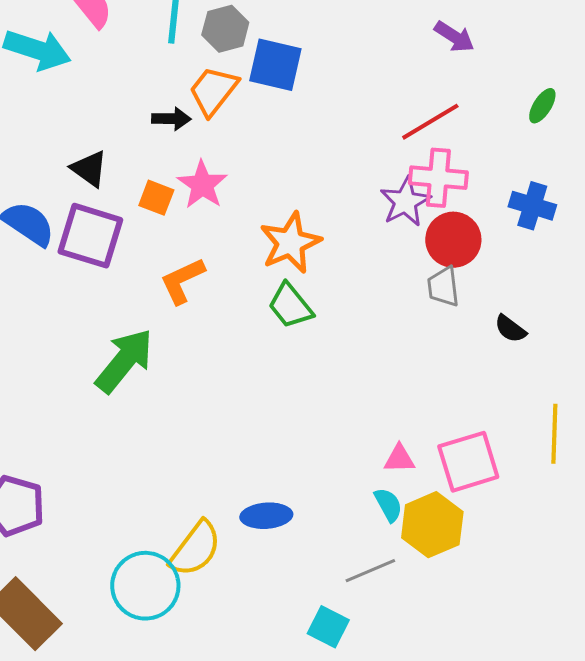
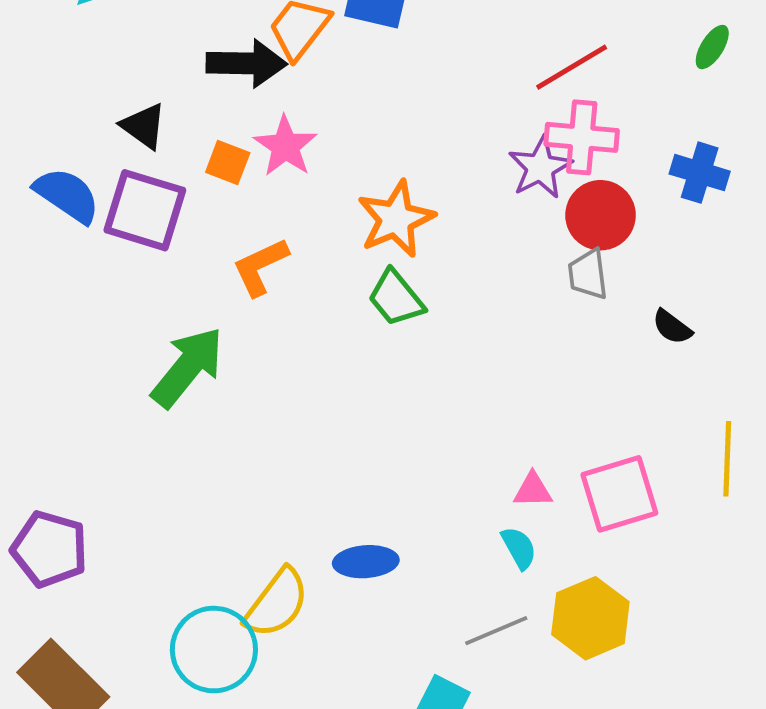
black arrow: (171, 119) -> (247, 63), size x1.6
yellow hexagon: (432, 525) -> (590, 618), moved

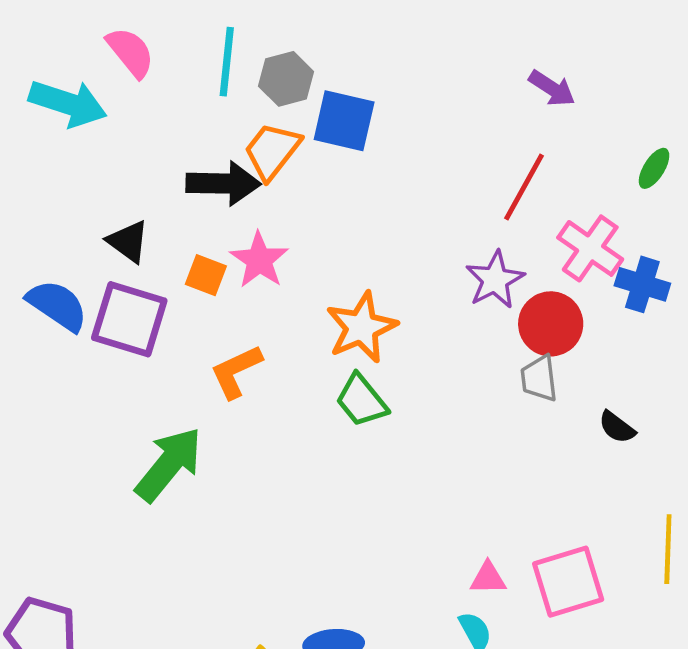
red line: (572, 67) -> (524, 187), turned -30
pink cross: (582, 137) -> (590, 248), moved, turned 30

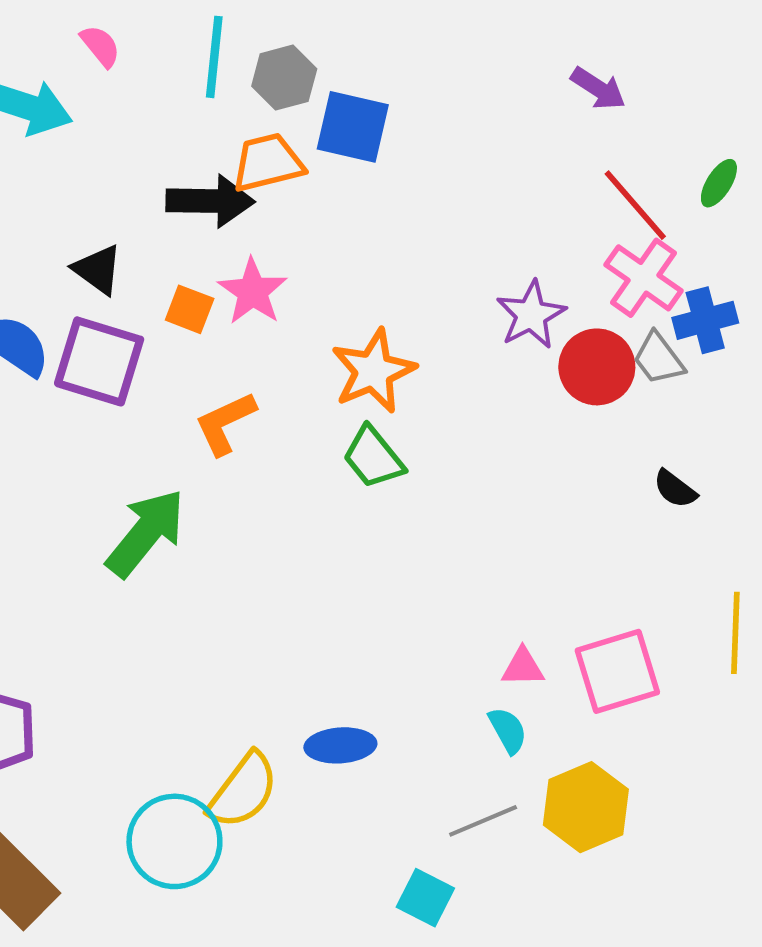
pink semicircle: (130, 52) -> (100, 46), size x0.7
orange trapezoid: (272, 151) -> (268, 163), turned 38
red line: (524, 187) -> (635, 205), moved, turned -70
blue cross: (642, 284) -> (705, 320), turned -32
gray trapezoid: (539, 378) -> (659, 359), moved, turned -30

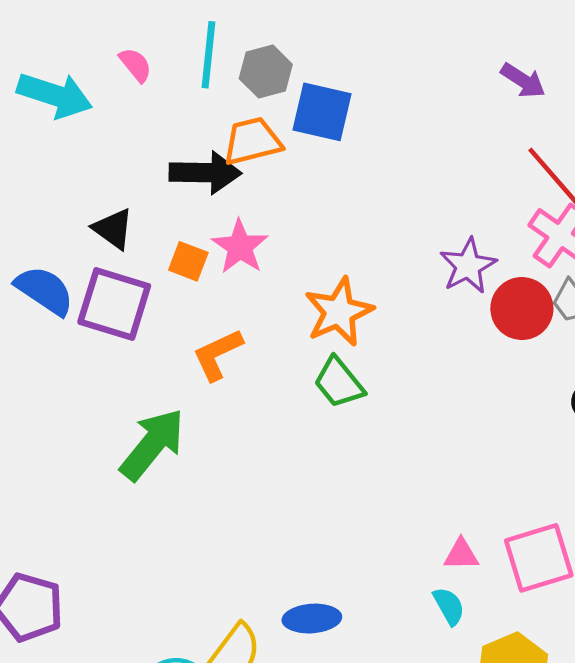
pink semicircle: (100, 46) -> (136, 65), moved

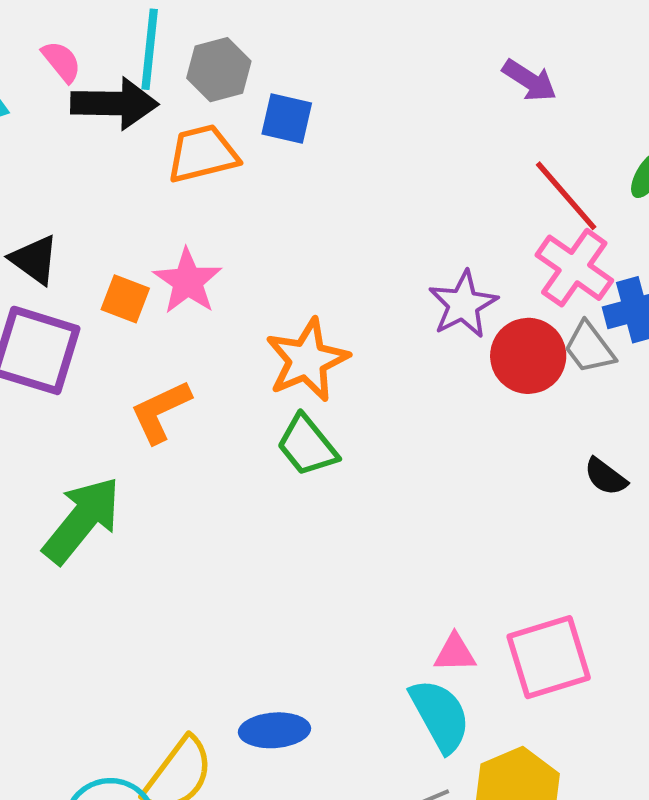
blue square: (322, 112) -> (287, 118), size x0.7
black arrow: (205, 173) -> (114, 104), moved
cyan semicircle: (449, 606) -> (440, 715), size x1.6

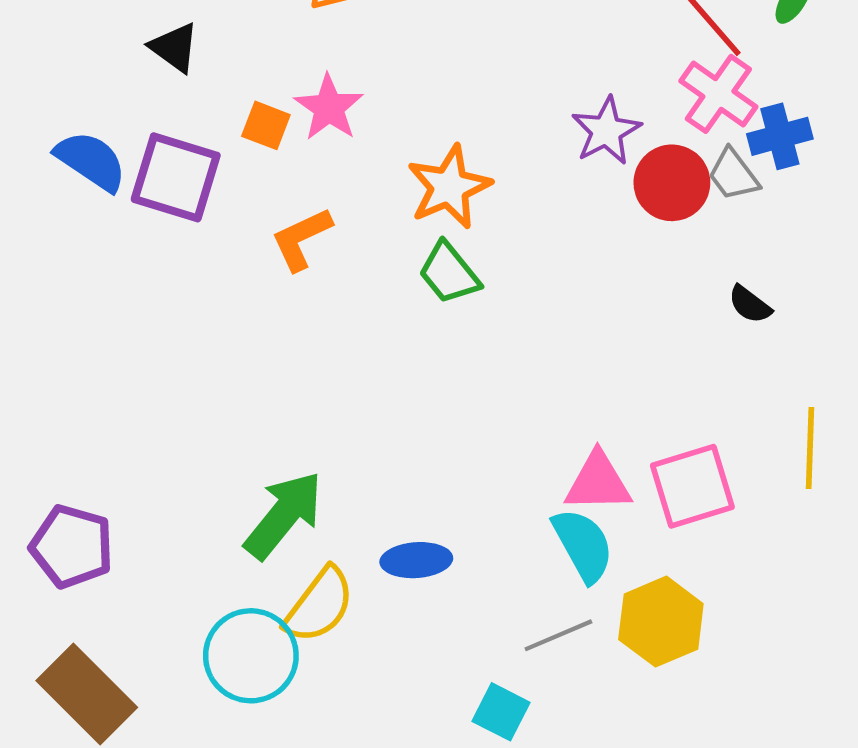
black triangle: (34, 260) -> (174, 47), moved
green arrow: (82, 520) -> (284, 515), moved
pink triangle: (455, 653) -> (598, 482), size x1.6

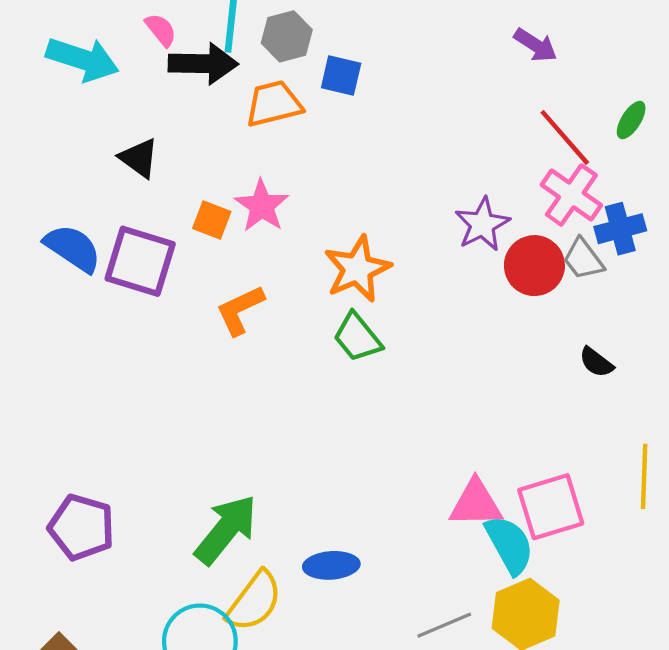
cyan semicircle: (583, 545) -> (509, 545), moved
purple pentagon: (72, 546) -> (81, 527), moved

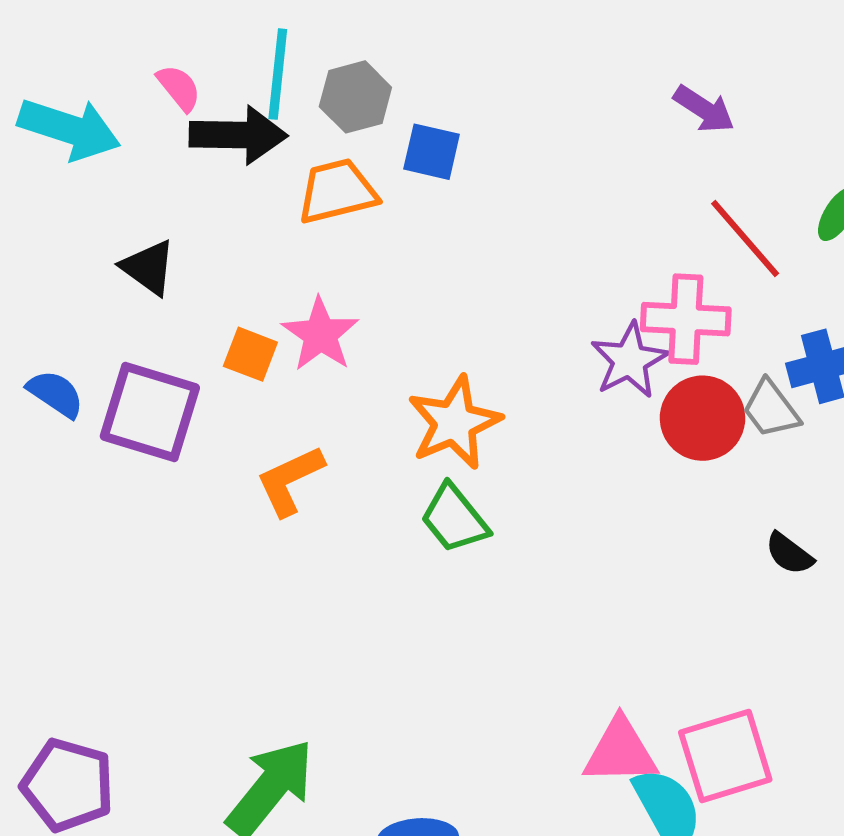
pink cross: (571, 195) -> (686, 319), moved, turned -32
blue semicircle: (73, 248) -> (56, 394), size x0.7

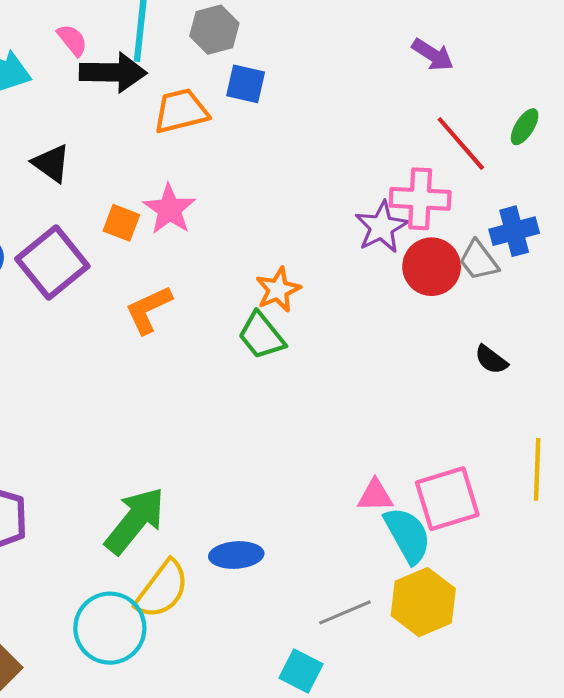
gray hexagon: (355, 97) -> (214, 30), moved
purple square: (150, 412) -> (52, 263), turned 34
orange star: (454, 423) -> (278, 290), moved, size x0.7
pink triangle: (620, 752) -> (375, 495), size x0.7

